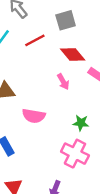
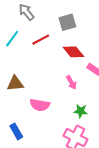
pink arrow: (63, 82) -> (71, 82), moved

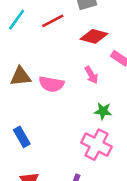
red diamond: (73, 52) -> (94, 36), turned -35
pink semicircle: (40, 105) -> (51, 84), moved

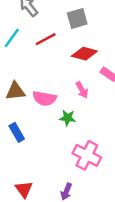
green star: (103, 111) -> (67, 118), moved
blue rectangle: (22, 137) -> (17, 132), moved

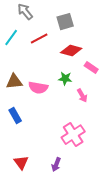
pink arrow: (82, 90) -> (82, 96), moved
green star: (67, 118) -> (65, 79), moved
pink cross: (87, 155) -> (73, 135), turned 30

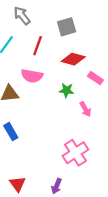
red line: (39, 39) -> (38, 46), turned -42
pink semicircle: (38, 88) -> (32, 76), moved

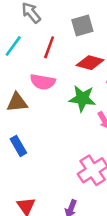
green star: (67, 90) -> (82, 99), size x1.5

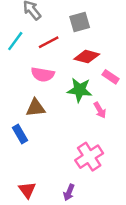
red line: (49, 47) -> (49, 42), turned 42
brown triangle: (17, 102) -> (36, 108), moved

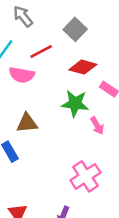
gray square: (80, 22) -> (75, 29), turned -30
pink semicircle: (43, 74) -> (22, 75), moved

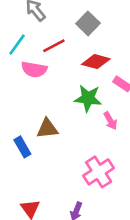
brown triangle: (27, 123) -> (47, 129), moved

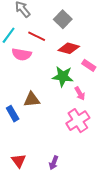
red line: (54, 46) -> (37, 36), turned 54
pink cross: (99, 172) -> (78, 121), moved

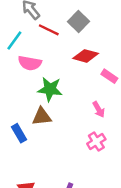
red line: (37, 36) -> (49, 30), moved
green star: (63, 76) -> (50, 89), moved
pink cross: (78, 121) -> (96, 141), size x0.7

